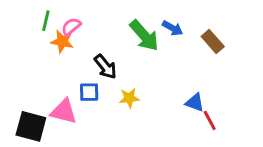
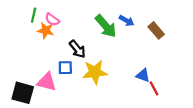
pink semicircle: (71, 27) -> (52, 20), turned -104
yellow star: (129, 98) -> (95, 72), size x1.6

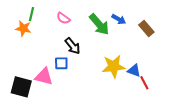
pink semicircle: (52, 20) -> (63, 18), moved
orange star: (46, 30) -> (23, 28), moved
yellow star: (95, 72) -> (114, 66), moved

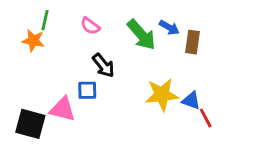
brown rectangle: (146, 28) -> (193, 42), moved, turned 49

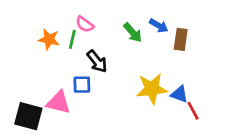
green line: (45, 20) -> (72, 39), moved
green arrow: (141, 35) -> (133, 33), size x0.7
orange star: (33, 41) -> (49, 39), moved

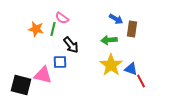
green arrow: (133, 33) -> (109, 40), moved, turned 126
yellow star: (152, 89) -> (111, 65), turned -30

